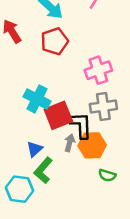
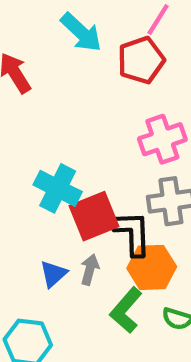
red pentagon: (55, 41) -> (141, 60), moved
gray arrow: (70, 143) -> (90, 270), moved
green L-shape: (43, 170) -> (126, 310), moved

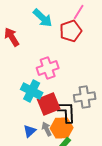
pink cross: (162, 139) -> (48, 68), moved
orange hexagon: (152, 267) -> (62, 128), moved
gray arrow: (90, 270) -> (47, 129), turned -40

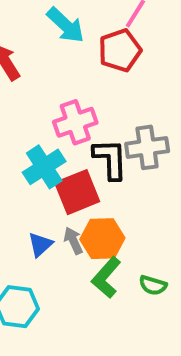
cyan cross: (32, 91) -> (44, 167), turned 30
gray cross: (85, 97) -> (147, 147), moved
black L-shape: (67, 112) -> (110, 159), moved

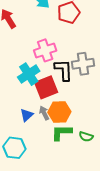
green L-shape: (106, 278) -> (62, 132), turned 50

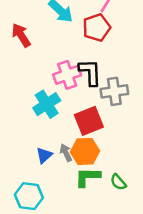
black L-shape: (64, 70) -> (90, 72), moved
red square: (46, 87) -> (89, 121), moved
green semicircle: (86, 137) -> (118, 182), turned 32

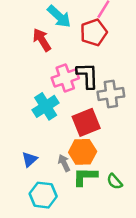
red arrow: (21, 35) -> (42, 40), moved
gray arrow: (66, 153) -> (64, 163), moved
blue triangle: (44, 155) -> (30, 159), moved
cyan hexagon: (29, 196) -> (43, 195), moved

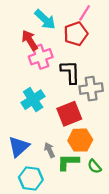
pink cross: (65, 78) -> (41, 57), moved
orange hexagon: (83, 152) -> (80, 140), moved
blue triangle: (30, 159) -> (19, 147), size x1.5

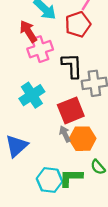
gray arrow: (49, 150) -> (65, 134), moved
green L-shape: (68, 162) -> (71, 178), moved
cyan hexagon: (31, 178) -> (50, 180), moved

